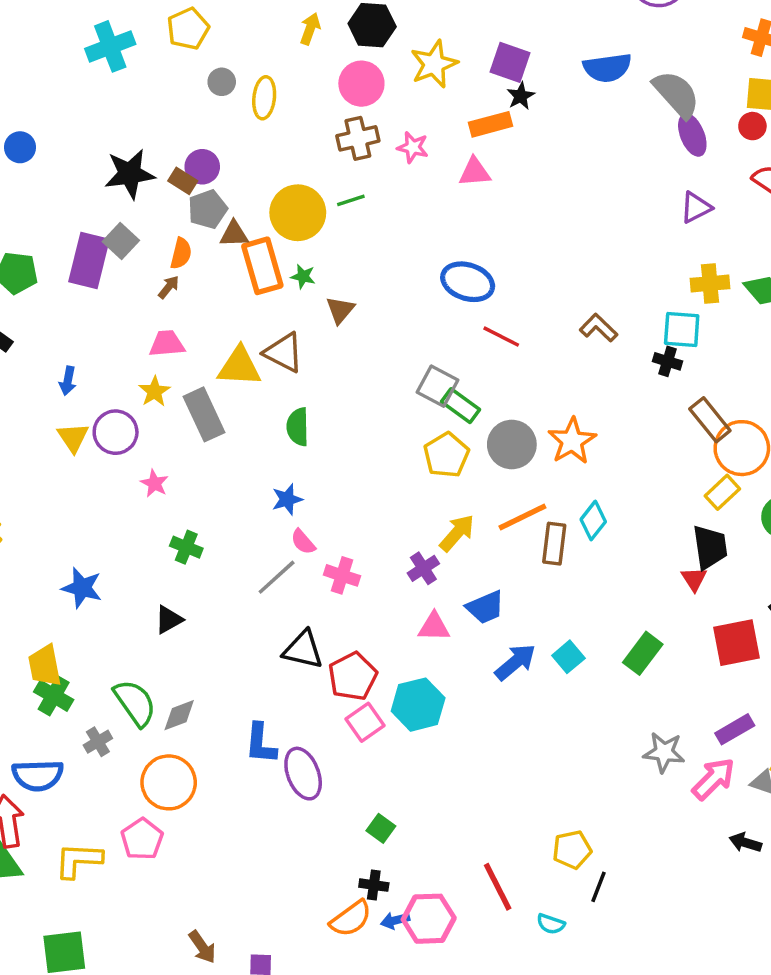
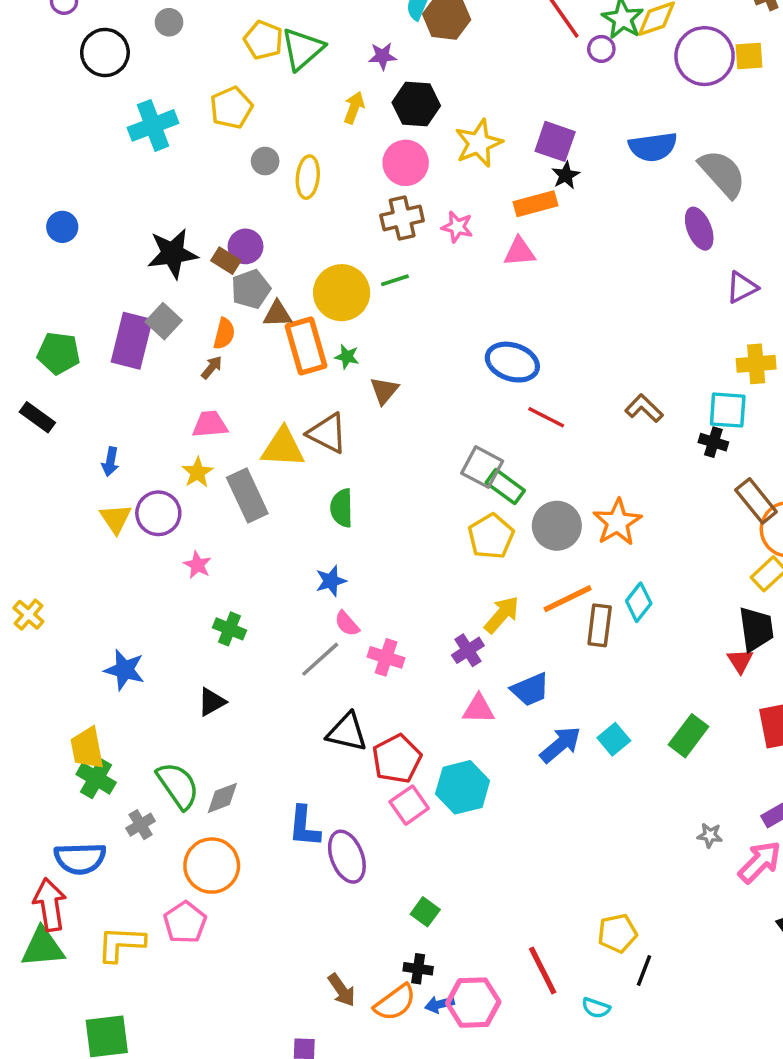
purple ellipse: (692, 135) -> (699, 229), moved
gray star: (664, 752) -> (710, 835), size x0.6
brown arrow: (202, 947) -> (342, 990), moved

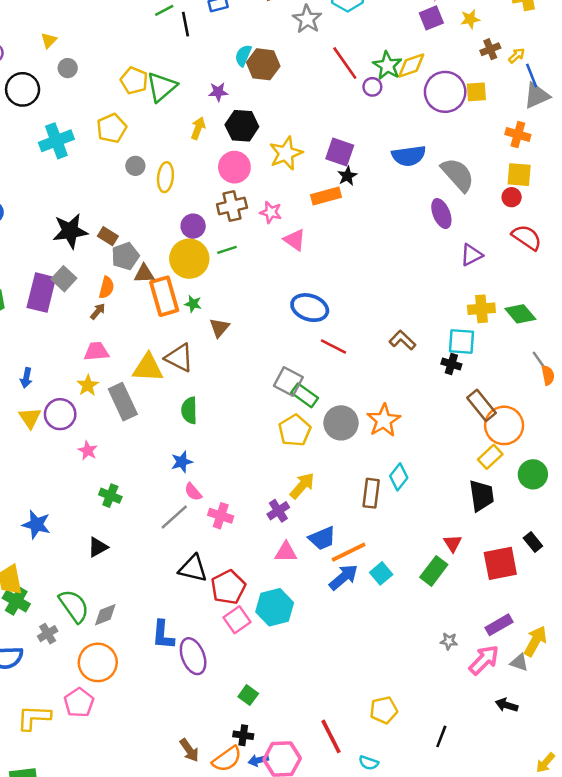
purple circle: (246, 246) -> (193, 226), moved
pink triangle: (519, 252) -> (295, 240), moved, turned 40
orange line: (568, 599) -> (349, 552), moved
red triangle: (740, 661) -> (453, 543), moved
black line: (644, 971) -> (441, 736), moved

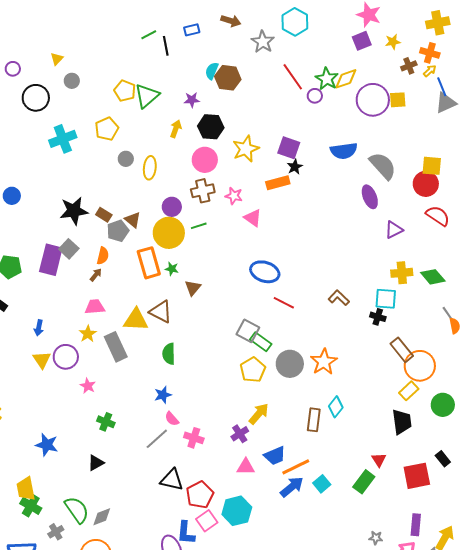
orange cross: (518, 135) -> (430, 53), moved
red circle: (512, 197) -> (426, 184), size x1.6
brown triangle: (144, 274) -> (133, 220), moved, turned 42
purple rectangle: (499, 625) -> (416, 525), turned -55
blue L-shape: (163, 635) -> (186, 533), moved

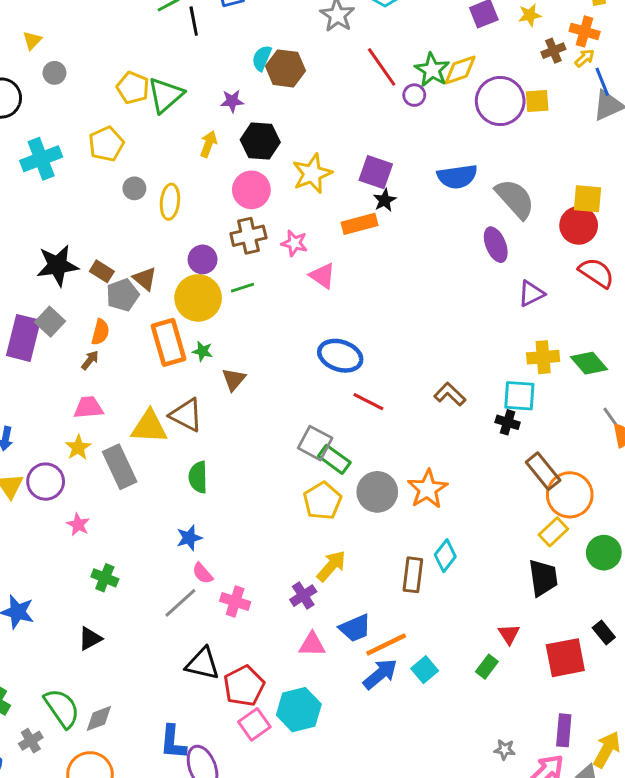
green rectangle: (364, 482) -> (487, 667), size x0.7
blue L-shape: (186, 533) -> (173, 742), moved

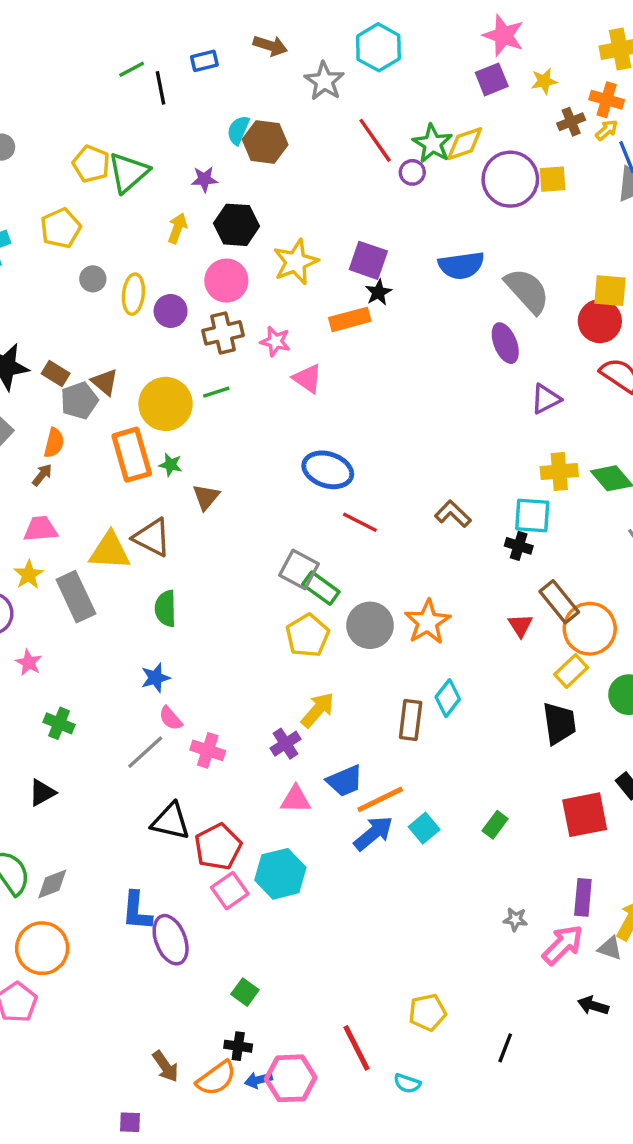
purple circle: (203, 259) -> (171, 311), moved
red triangle: (509, 634) -> (520, 625), moved

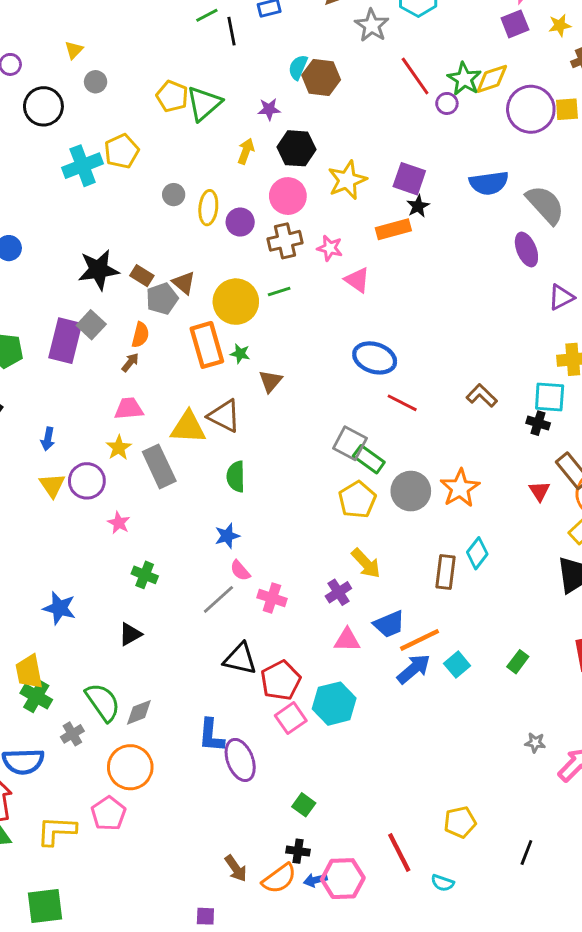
yellow pentagon: (61, 228) -> (122, 151), moved
yellow arrow: (318, 710) -> (366, 563), turned 96

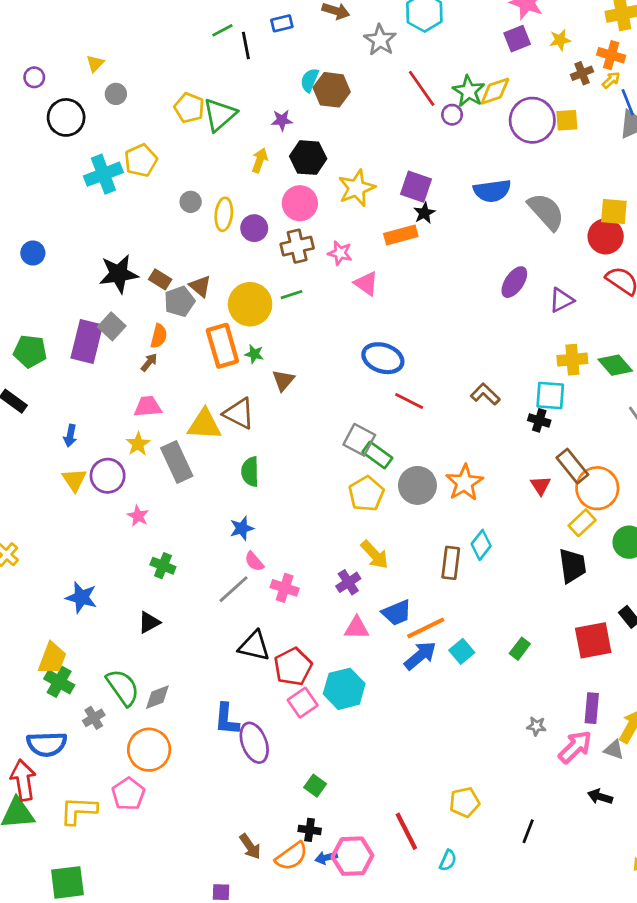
purple ellipse: (526, 250) -> (514, 282), moved, turned 56
yellow trapezoid: (29, 672) -> (52, 658), turned -148
cyan semicircle: (443, 883) -> (448, 860), turned -85

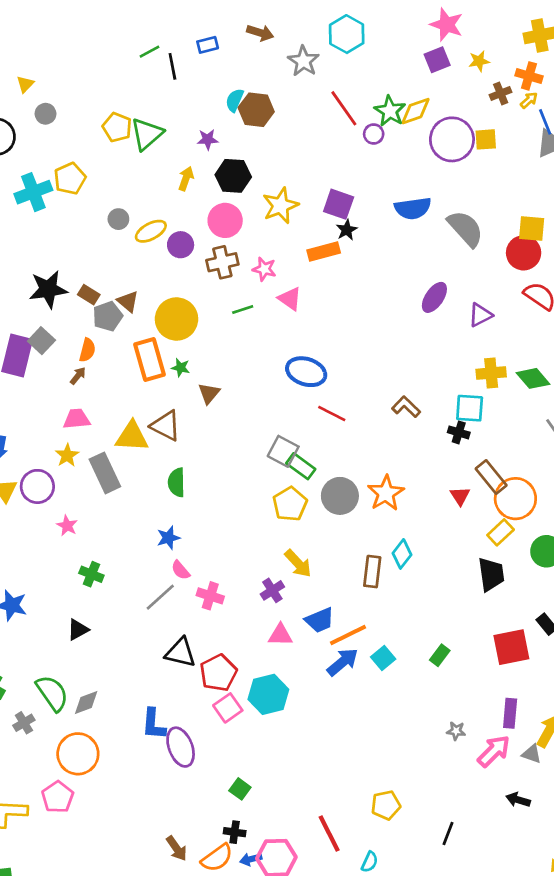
yellow ellipse: (224, 214) -> (151, 231), turned 56
green line: (292, 295) -> (243, 310), moved

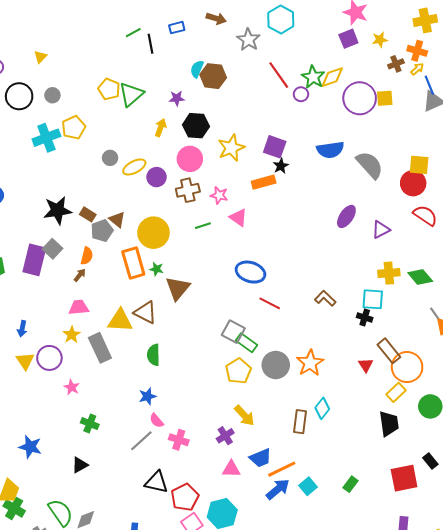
gray circle: (46, 114) -> (52, 95), moved
brown triangle: (209, 393) -> (178, 288), size x1.5

